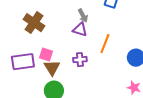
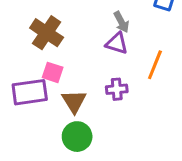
pink square: (46, 55) -> (53, 72), moved

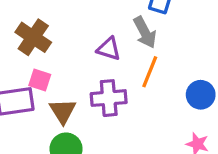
gray arrow: (121, 22) -> (145, 32), moved, size x1.4
purple cross: (117, 89) -> (109, 98), size x1.5

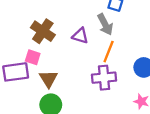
brown cross: (33, 37) -> (43, 31), moved
purple cross: (109, 98) -> (104, 78), moved

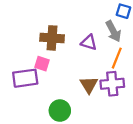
brown cross: (43, 31) -> (52, 38), turned -30
brown triangle: (49, 79) -> (89, 85), moved

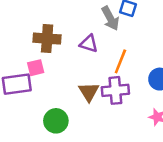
gray arrow: (113, 31) -> (110, 18), moved
pink square: (42, 64) -> (36, 68), turned -32

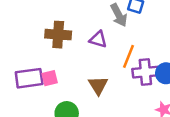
pink square: (36, 68) -> (50, 78), moved
purple cross: (115, 90) -> (145, 72), moved

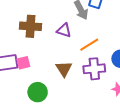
orange line: (128, 56) -> (89, 45), turned 36
purple cross: (145, 72) -> (94, 69), moved

